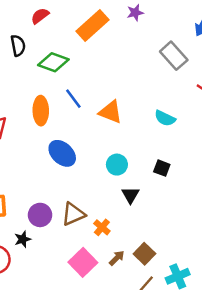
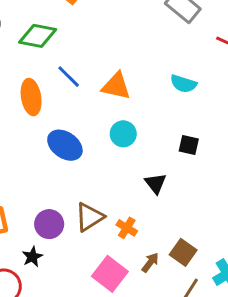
cyan circle: (117, 165) -> (123, 134), moved

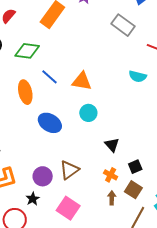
cyan semicircle: (183, 84) -> (138, 76), moved
black square: (189, 145) -> (135, 167), moved, turned -32
orange cross: (127, 228) -> (111, 175), moved
brown arrow: (150, 262) -> (112, 198), turned -32
pink square: (110, 274) -> (68, 208), moved

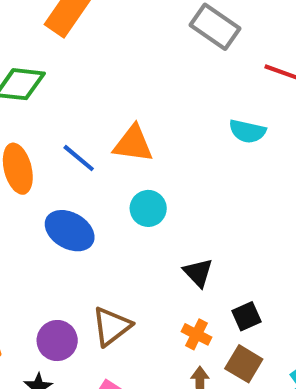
blue line: (50, 77) -> (79, 158), moved

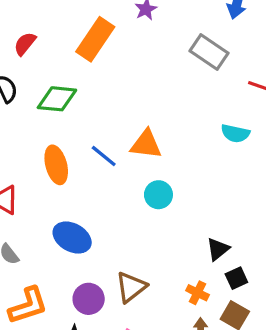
blue ellipse: (70, 231) -> (72, 238), moved
black triangle: (198, 273) -> (218, 249), moved, turned 35

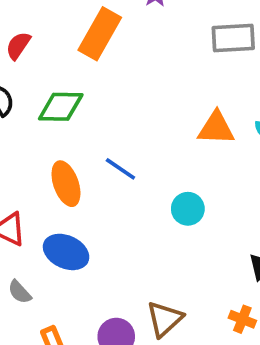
gray rectangle: (209, 52) -> (233, 38), turned -33
orange triangle: (146, 144) -> (216, 128), moved
blue ellipse: (72, 238) -> (66, 252), moved

